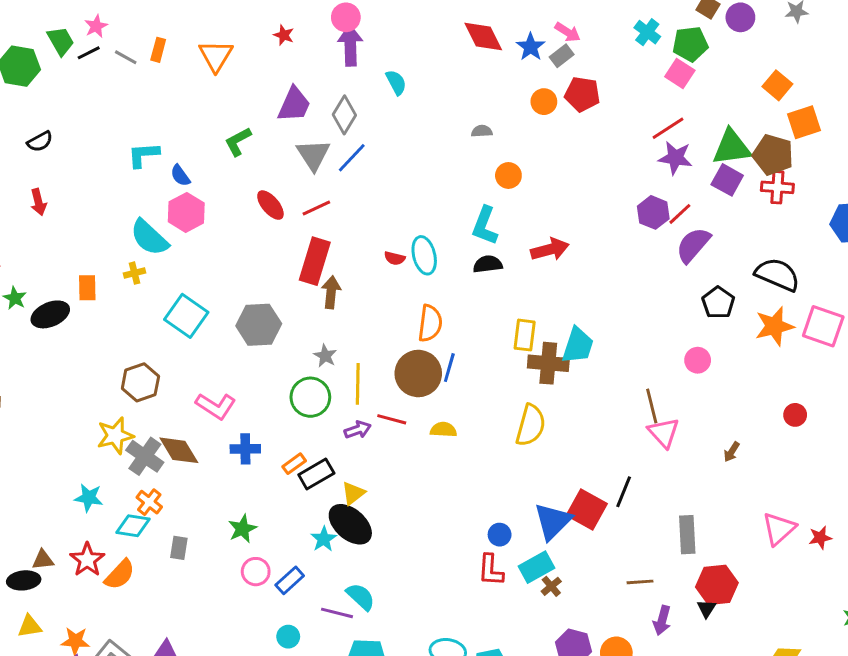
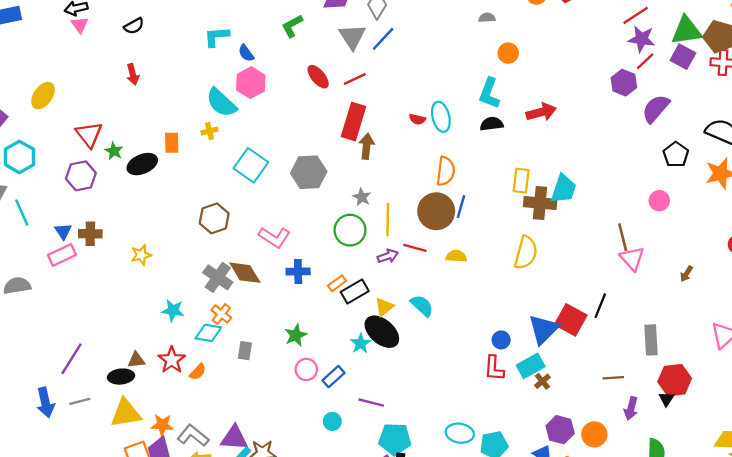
red line: (680, 214) -> (645, 61), moved
yellow star: (115, 436) -> (141, 255), moved, size x0.7
orange semicircle: (120, 575) -> (198, 372), size x0.7
cyan semicircle: (361, 597) -> (422, 306), moved
yellow triangle: (30, 626) -> (126, 413), size x1.6

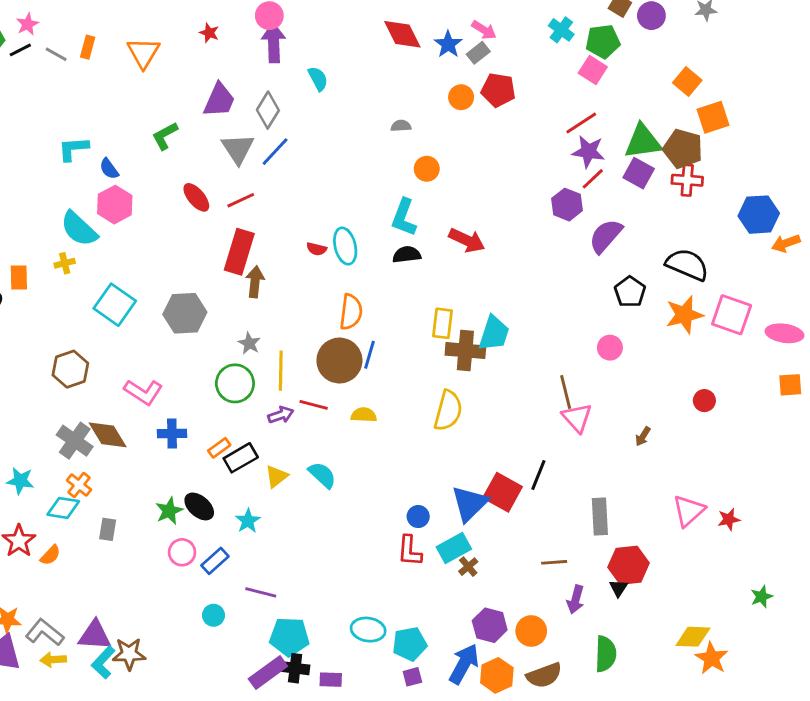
red arrow: (541, 112) -> (467, 240), turned 40
black ellipse: (382, 332) -> (199, 506), moved, size x0.7

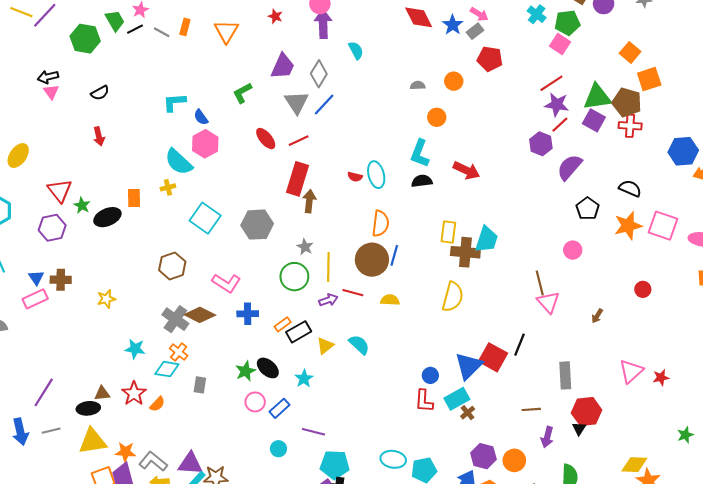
orange circle: (461, 97) -> (454, 81), moved
black semicircle: (687, 265) -> (630, 188), size x0.7
brown diamond: (108, 435) -> (200, 315), turned -32

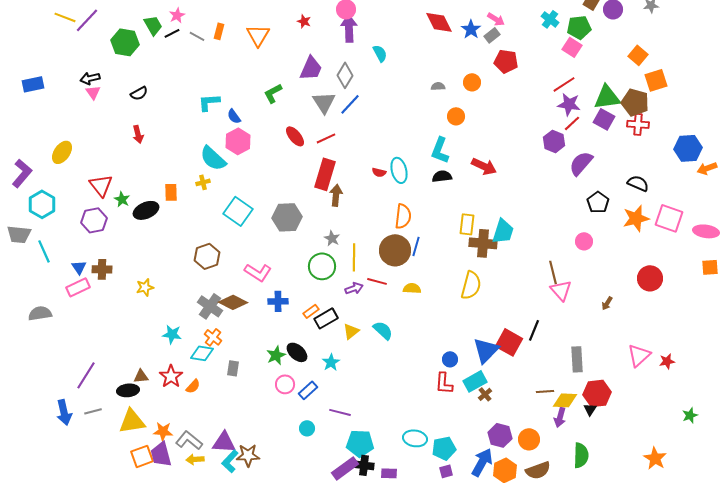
red circle: (643, 289) -> (650, 278), size x1.6
yellow diamond: (634, 465) -> (565, 400), moved

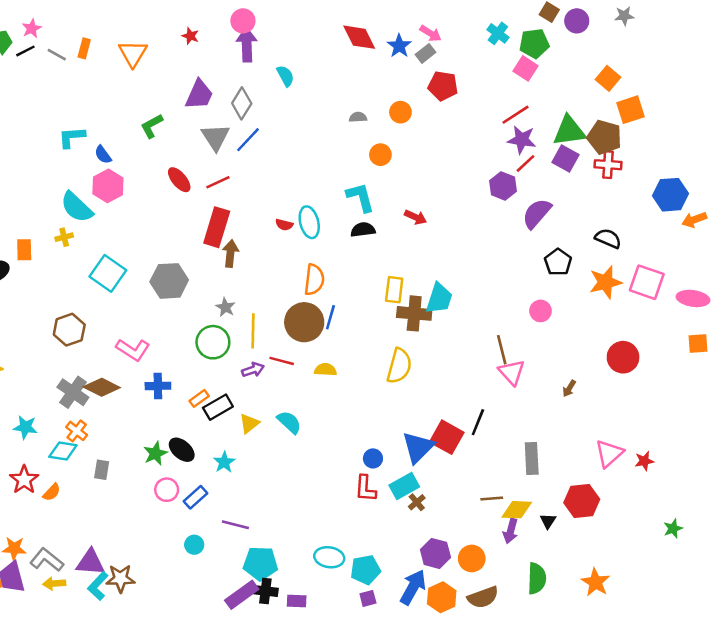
cyan L-shape: (440, 150) -> (360, 197), turned 144
red arrow: (484, 166) -> (415, 217), size x0.7
red hexagon: (597, 393) -> (582, 501), moved
orange star: (655, 458) -> (596, 582), moved

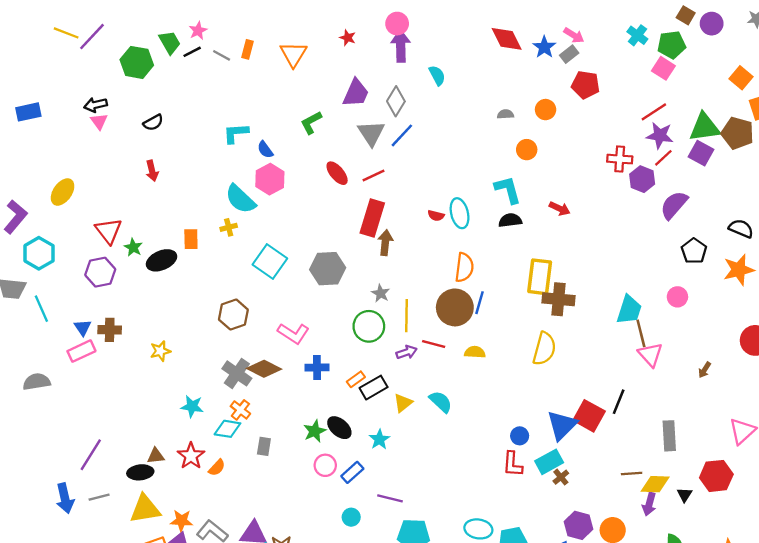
red cross: (608, 165) -> (620, 159), moved
yellow rectangle: (394, 290) -> (540, 277), size x1.4
cyan trapezoid: (439, 298) -> (629, 310), moved

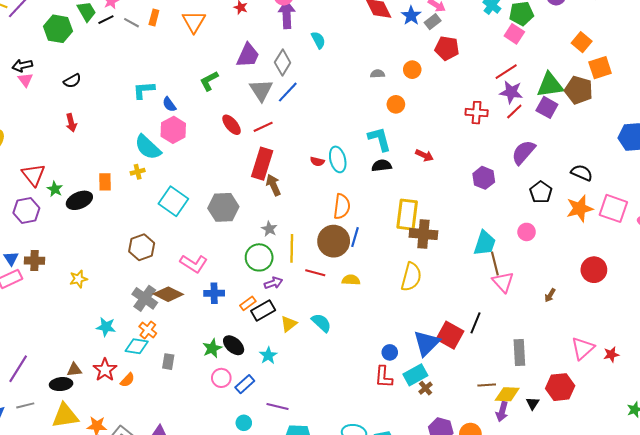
purple hexagon: (642, 179) -> (484, 178), moved
brown arrow: (385, 243) -> (273, 185), turned -30
purple arrow: (407, 352) -> (273, 283), moved

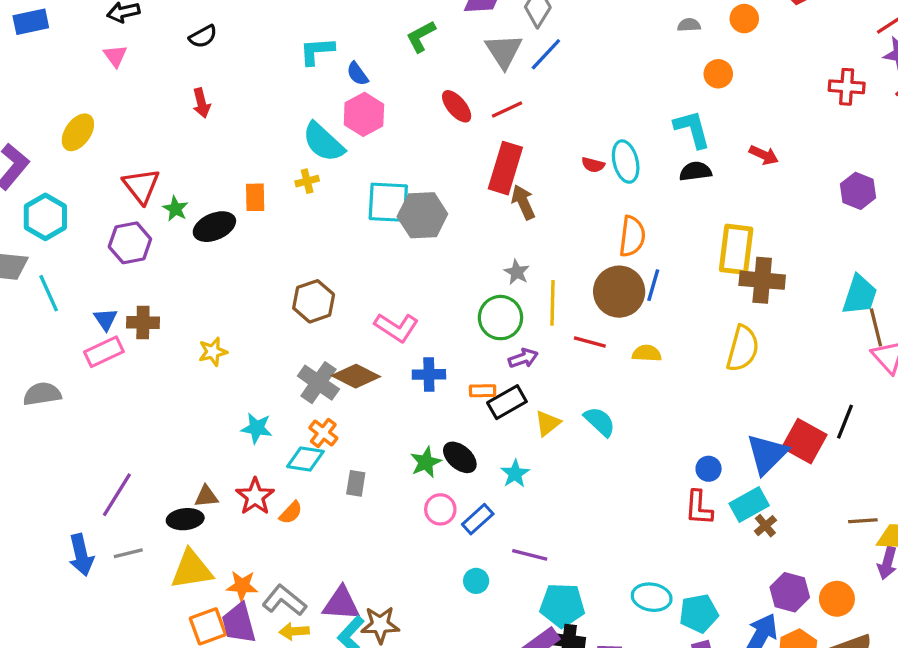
pink triangle: (25, 80) -> (115, 56), moved
cyan square: (173, 201) -> (388, 202), moved, turned -32
gray hexagon: (223, 207) -> (422, 215), moved
orange rectangle: (248, 303) -> (483, 391), turned 35

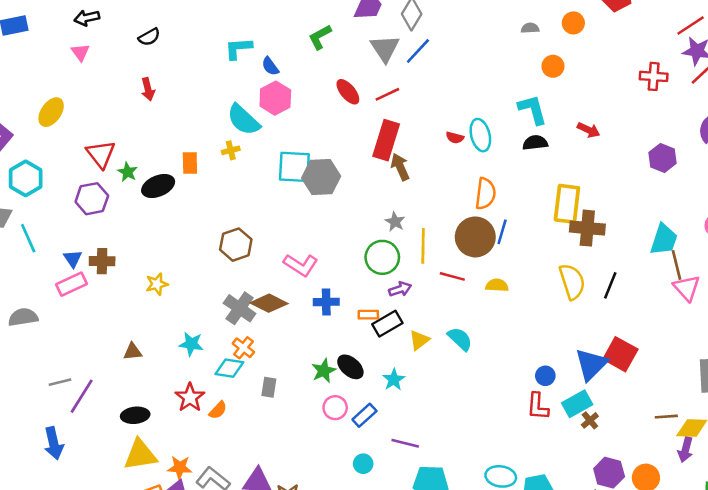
yellow semicircle: (743, 348) -> (572, 282), turned -33
black line: (845, 422) -> (610, 285), moved
brown triangle: (206, 496) -> (133, 352), moved
gray line: (128, 553) -> (60, 382), moved

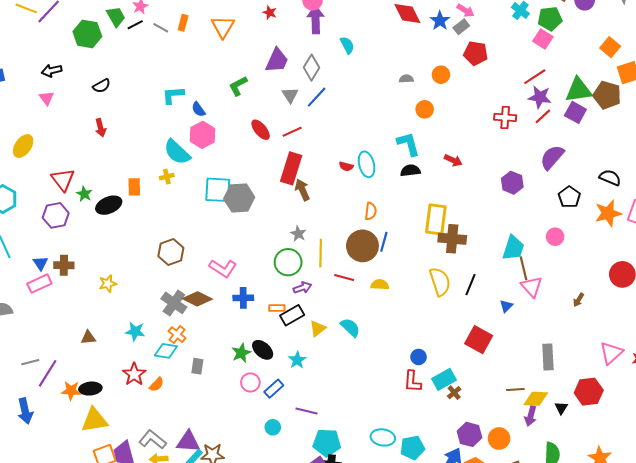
gray triangle: (385, 48) -> (290, 95), size x0.7
orange semicircle: (485, 194) -> (371, 211), size x0.7
blue triangle: (591, 364) -> (506, 306), moved, size x0.5
orange star: (180, 468) -> (71, 391), moved

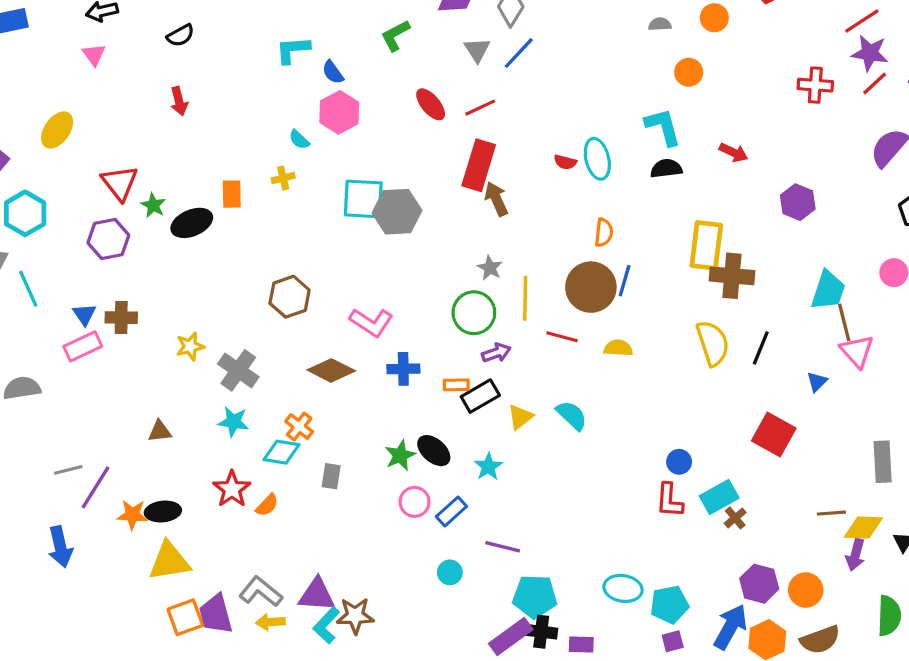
cyan semicircle: (177, 152) -> (299, 140), size x0.5
purple hexagon: (512, 183) -> (798, 202), moved
gray cross: (174, 303) -> (238, 370), moved

